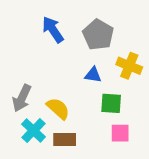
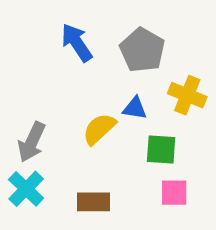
yellow semicircle: (58, 108) -> (99, 129), moved, turned -85
cyan cross: (33, 130) -> (26, 189), moved

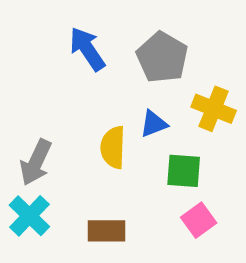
blue triangle: (135, 108) -> (154, 124), turned -30
yellow semicircle: (99, 129) -> (113, 147), turned -45
pink square: (174, 193) -> (199, 220), turned -36

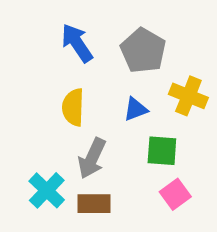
yellow semicircle: (113, 147) -> (73, 107), moved
gray arrow: (36, 162) -> (92, 158), moved
cyan cross: (29, 216) -> (47, 190), moved

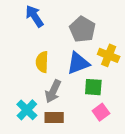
blue arrow: (77, 43) -> (34, 16), moved
blue triangle: (136, 109) -> (78, 63), size x1.6

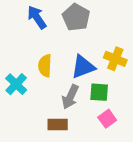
gray pentagon: (82, 29) -> (76, 17), moved
gray arrow: (53, 91) -> (70, 97), moved
cyan cross: (27, 110) -> (16, 84), moved

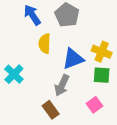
yellow semicircle: (45, 66) -> (45, 44), moved
green square: (99, 92) -> (102, 75), moved
brown rectangle: (58, 124) -> (51, 110), turned 54

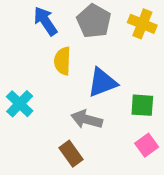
yellow cross: (102, 52) -> (142, 24), moved
gray arrow: (62, 85) -> (87, 119), turned 80
pink square: (95, 105) -> (147, 145), moved

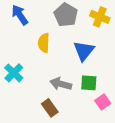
blue arrow: (45, 21) -> (20, 15), moved
blue triangle: (102, 82) -> (84, 51), moved, turned -30
green square: (142, 105) -> (89, 83), moved

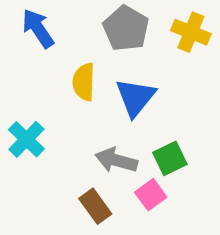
blue triangle: (84, 51) -> (135, 97), moved
green square: (89, 83) -> (170, 158), turned -30
pink square: (103, 102) -> (151, 195), moved

